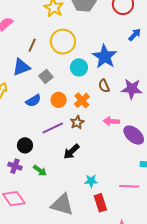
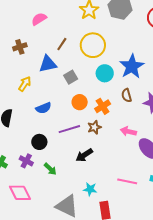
blue semicircle: (33, 101) -> (44, 108), moved
cyan star: (91, 181) -> (90, 189), moved
pink line: (129, 186) -> (127, 181), moved

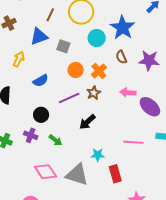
gray square: (71, 77) -> (63, 46), turned -32
pink diamond: (20, 193) -> (45, 172), moved

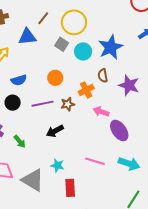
gray square: (63, 46) -> (62, 44), moved
orange cross: (99, 71) -> (86, 90), moved
black circle: (41, 115) -> (13, 103), moved

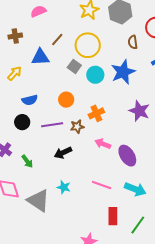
brown semicircle: (103, 76) -> (133, 42), moved
pink arrow: (101, 112) -> (103, 144), moved
red rectangle: (70, 188) -> (113, 216), moved

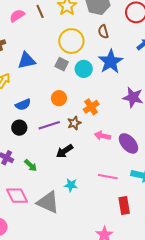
brown line: (57, 40) -> (40, 11), moved, turned -56
brown semicircle: (133, 42) -> (103, 32), moved

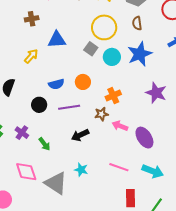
blue semicircle: (23, 105) -> (56, 84), moved
brown star: (74, 123) -> (101, 114), moved

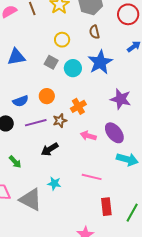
yellow circle: (104, 27) -> (62, 40), size x0.6
brown star: (101, 114) -> (60, 121), moved
purple ellipse: (144, 138) -> (114, 133), moved
cyan arrow: (153, 171) -> (127, 159), moved

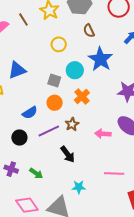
gray square: (51, 62) -> (54, 81), moved
orange cross: (78, 106) -> (82, 96), moved
black arrow: (50, 149) -> (68, 154), turned -84

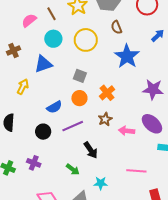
yellow circle: (59, 44) -> (86, 40), size x1.5
cyan circle: (75, 70) -> (53, 39), moved
brown star: (72, 124) -> (105, 119), moved
green arrow: (36, 173) -> (73, 169), moved

